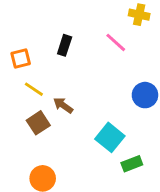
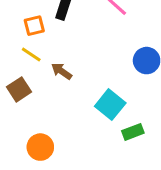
orange square: (21, 58) -> (34, 26), moved
brown square: (38, 123) -> (19, 89), moved

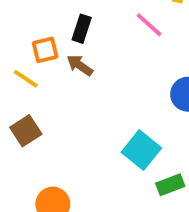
yellow line: (31, 54) -> (26, 79), moved
brown arrow: (62, 71) -> (80, 65), moved

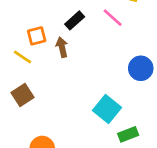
black rectangle: (82, 29) -> (75, 20), moved, turned 30
brown arrow: (80, 65) -> (62, 47), turned 42

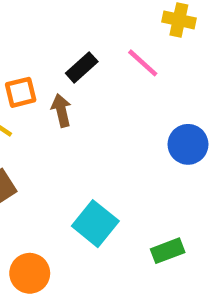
cyan square: (107, 109) -> (95, 224), moved

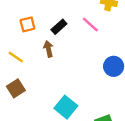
orange square: (21, 92) -> (27, 24), moved

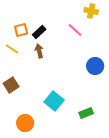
black rectangle: (59, 27) -> (39, 32), moved
yellow line: (16, 57) -> (12, 49), moved

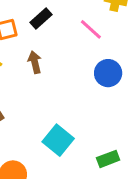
black rectangle: (39, 32) -> (41, 18), moved
blue circle: (95, 66) -> (108, 73), moved

